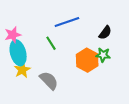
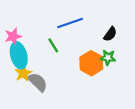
gray semicircle: (49, 80) -> (38, 82), moved

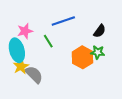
pink star: (13, 36) -> (25, 31), moved

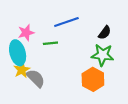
green line: (48, 41) -> (50, 43), turned -64
green star: (98, 52) -> (103, 55), size x1.5
orange hexagon: (82, 57) -> (93, 79), moved

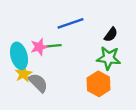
pink star: (26, 33) -> (39, 47), moved

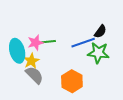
blue line: (71, 23) -> (83, 43), moved
yellow star: (23, 74) -> (31, 61), moved
orange hexagon: (99, 84) -> (72, 81), moved

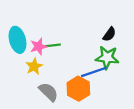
blue line: (83, 43) -> (94, 72), moved
cyan ellipse: (17, 51) -> (17, 40), moved
gray semicircle: (34, 75) -> (48, 92), moved

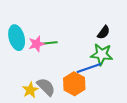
yellow star: (34, 66) -> (30, 90), moved

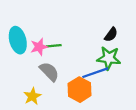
gray semicircle: (46, 87) -> (49, 72), moved

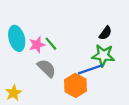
green line: (54, 46) -> (51, 44), turned 56
yellow star: (32, 96) -> (14, 93), moved

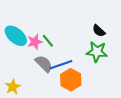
black semicircle: (105, 33) -> (99, 31), turned 96
cyan ellipse: (17, 38) -> (16, 36), turned -35
blue line: (90, 69) -> (61, 65), moved

